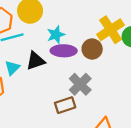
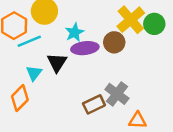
black triangle: (35, 61) -> (57, 62), turned -30
gray cross: (80, 84) -> (117, 94), moved

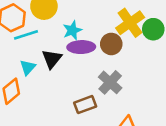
gray cross: (117, 94) -> (110, 82), moved

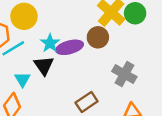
cyan star: (72, 30) -> (50, 43), moved
gray cross: (110, 82) -> (124, 74), moved

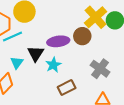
cyan star: (50, 43) -> (53, 65), moved

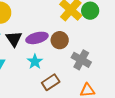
brown circle: (82, 36) -> (60, 40), moved
black triangle: (36, 54) -> (14, 39), moved

